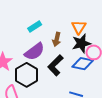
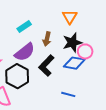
orange triangle: (79, 27) -> (70, 17), moved

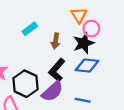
pink circle: (85, 51) -> (91, 29), moved
purple semicircle: (25, 52) -> (52, 91), moved

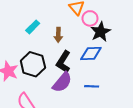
black star: (84, 43) -> (100, 32), moved
black hexagon: (25, 84) -> (33, 64), moved

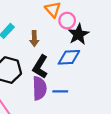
purple semicircle: (62, 82) -> (39, 88), turned -40
blue line: (92, 86) -> (60, 91), moved

